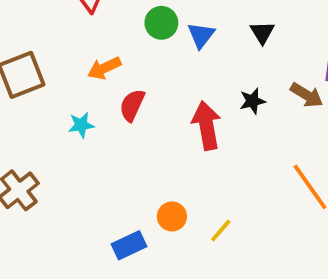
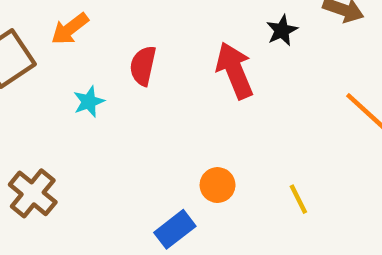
orange arrow: (104, 68) -> (70, 29), moved
yellow line: (221, 231) -> (298, 199), moved, turned -55

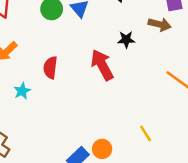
black star: (282, 30) -> (126, 40), turned 30
orange circle: (218, 185) -> (102, 149), moved

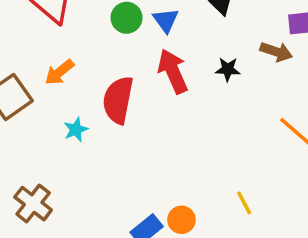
red arrow: (102, 65) -> (173, 71), moved
red semicircle: (50, 68) -> (118, 100), size x1.5

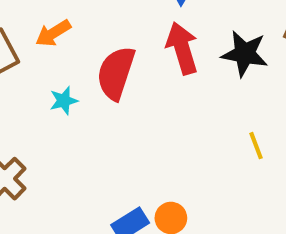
black star: (228, 69) -> (245, 54), size x1.6
yellow line: (244, 203) -> (256, 146), moved

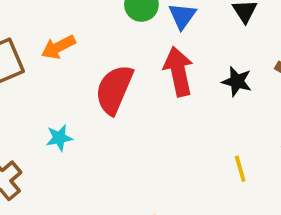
black star: (245, 54) -> (237, 81), size x0.7
cyan star: (64, 101) -> (59, 138), moved

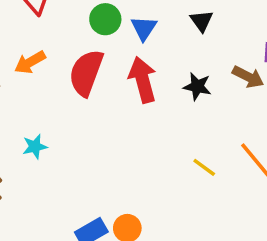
red semicircle: (114, 90) -> (86, 73), moved
yellow line: (240, 169) -> (204, 167), turned -35

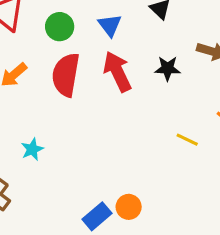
green circle: (105, 19) -> (60, 27), moved

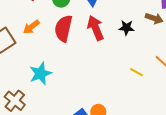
cyan star: (32, 149) -> (41, 74), size x1.6

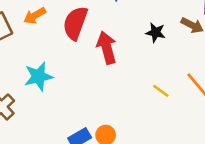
red arrow: (95, 28) -> (107, 48), moved

